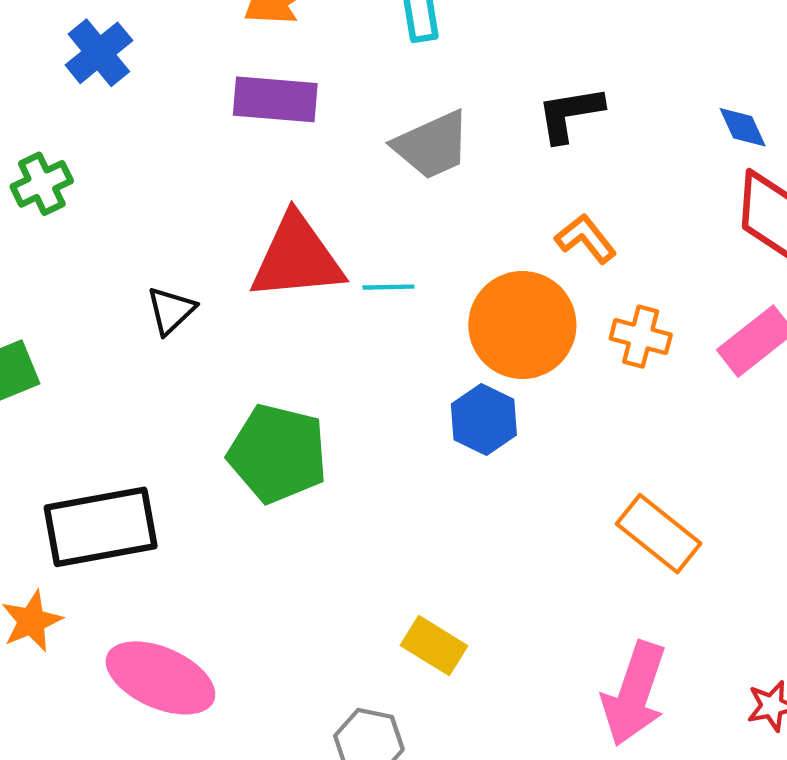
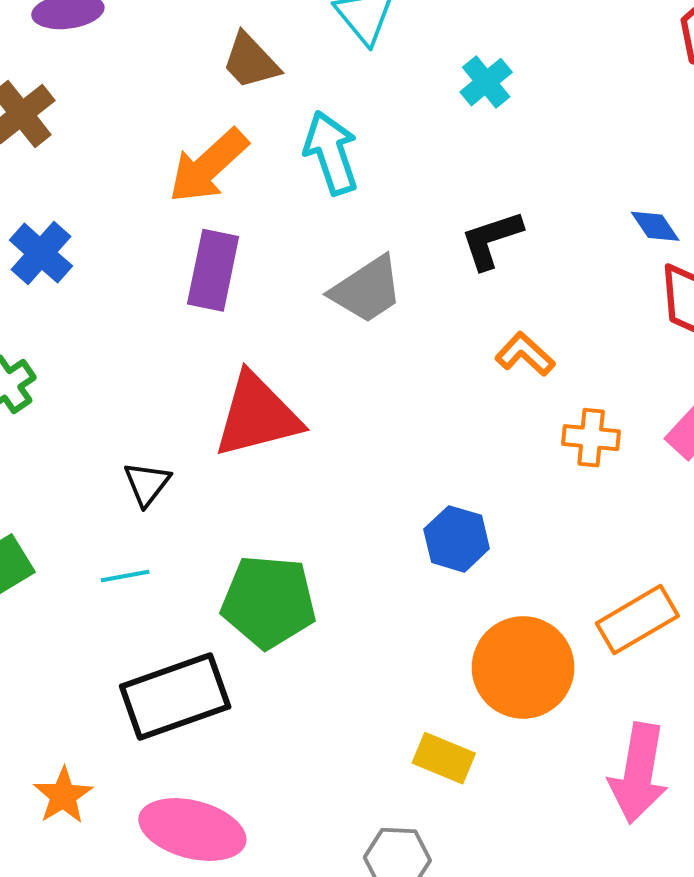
purple rectangle: (275, 99) -> (213, 270), turned -74
cyan line: (388, 287) -> (125, 576), moved
orange circle: (522, 325) -> (523, 667), moved
black rectangle: (101, 527) -> (175, 697), moved
orange rectangle: (659, 534) -> (637, 620), turned -60

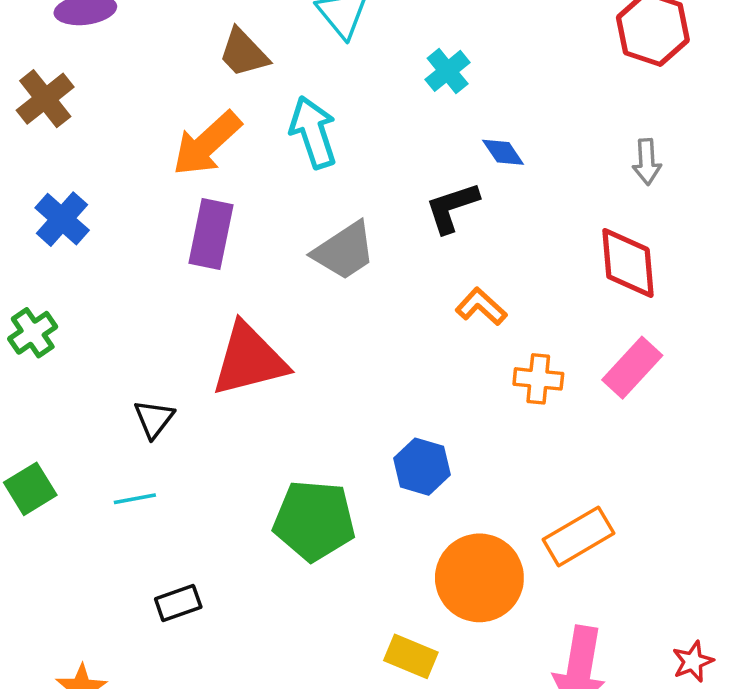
blue diamond: (655, 226) -> (503, 152), moved
green pentagon: (269, 602) -> (314, 521), moved
black rectangle: (175, 697) -> (178, 603), size x0.5

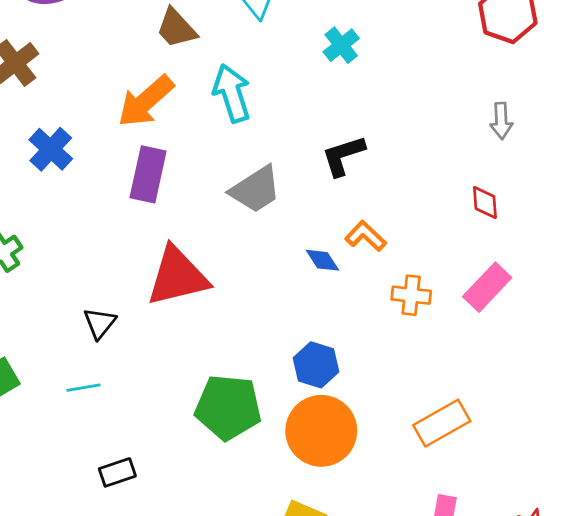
blue diamond: (503, 152) -> (322, 260), moved
blue cross: (62, 219) -> (51, 149), moved
red diamond: (628, 263) -> (485, 202), size x0.6
orange circle: (479, 578) -> (321, 431), moved

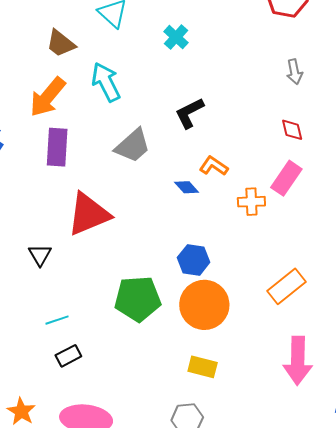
pink rectangle: (487, 287) -> (286, 178), moved
cyan line: (83, 388) -> (57, 320), moved

